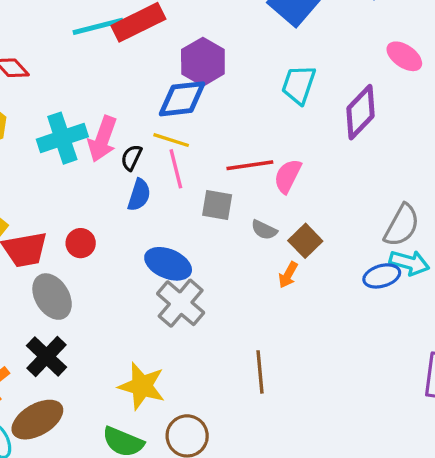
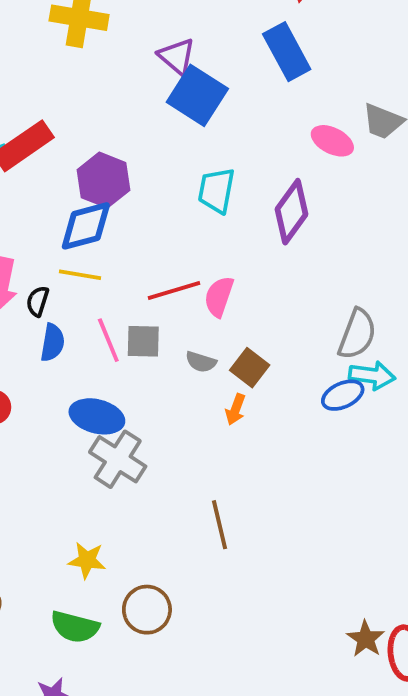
pink line: (176, 169) -> (108, 340), moved
yellow star: (142, 386) -> (87, 560), size x0.7

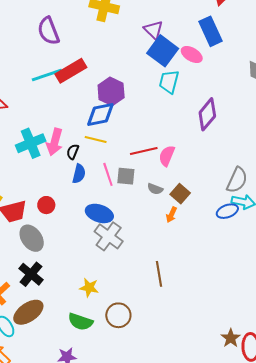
pink ellipse: (332, 141) -> (192, 54), moved
cyan trapezoid: (216, 191) -> (169, 82), moved

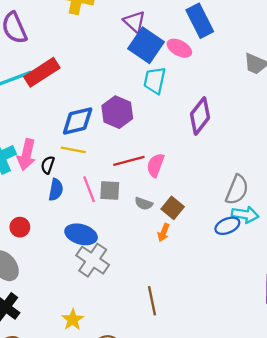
purple hexagon: (111, 91) -> (117, 112), moved
yellow star: (89, 288) -> (73, 320), turned 30

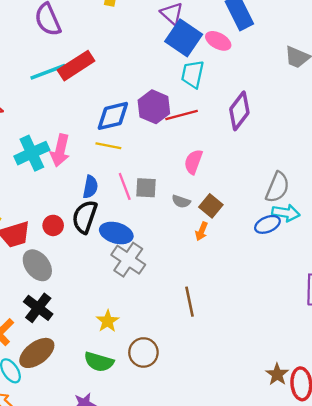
red line: (129, 161) -> (182, 115), moved
black semicircle: (48, 165) -> (85, 217), moved, size x1.8

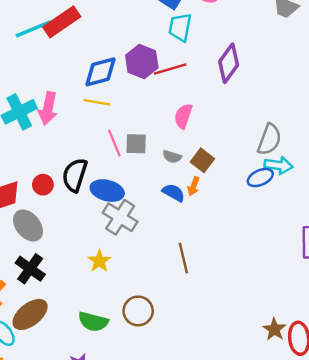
blue semicircle: (90, 187) -> (174, 193), moved, turned -70
yellow star: (108, 321) -> (99, 261), moved

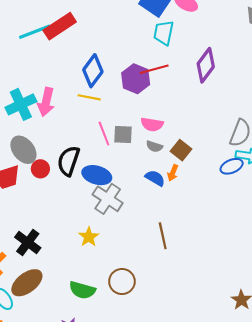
purple hexagon: (142, 61) -> (136, 79), moved
blue diamond: (100, 72) -> (93, 71), turned -40
pink semicircle: (183, 116) -> (152, 124), moved, turned -100
gray ellipse: (28, 226) -> (23, 150), moved

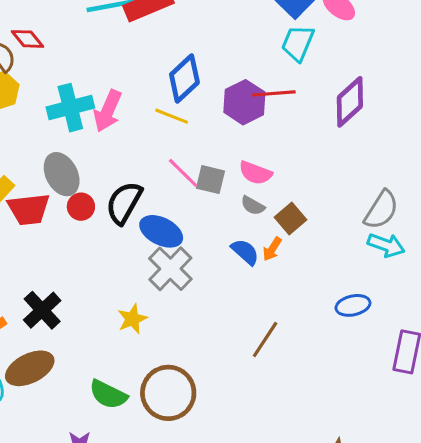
pink line: (104, 133) -> (183, 173), turned -35
blue ellipse: (232, 166) -> (353, 305), moved
brown line: (163, 236) -> (265, 339), moved, turned 35
brown circle: (122, 281) -> (168, 393), size x1.4

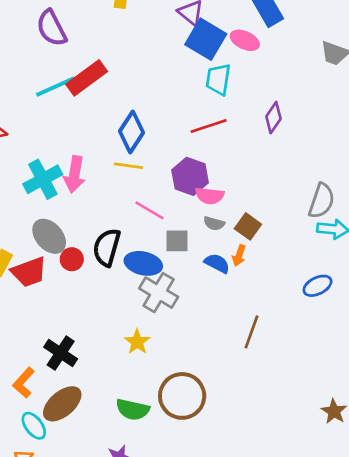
purple hexagon: (244, 102) -> (190, 176), moved
purple diamond: (350, 102) -> (273, 118), size x0.7
gray square: (210, 180) -> (177, 241), moved

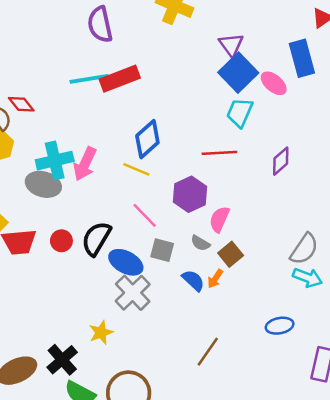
pink semicircle: (210, 196) -> (219, 219), moved, turned 92
gray ellipse: (49, 236) -> (43, 184), moved, turned -48
black cross: (61, 353) -> (62, 360), moved

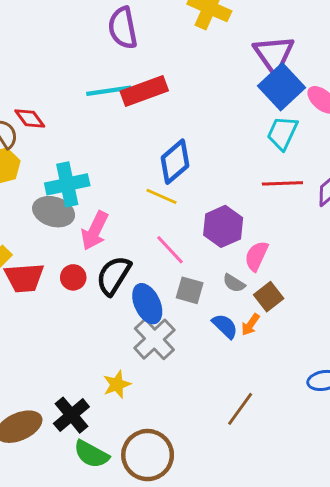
purple triangle: (231, 45) -> (274, 54), size x1.4
red line: (219, 153) -> (282, 183), moved
pink arrow: (85, 164) -> (95, 231), moved
blue ellipse: (126, 262) -> (147, 304), turned 36

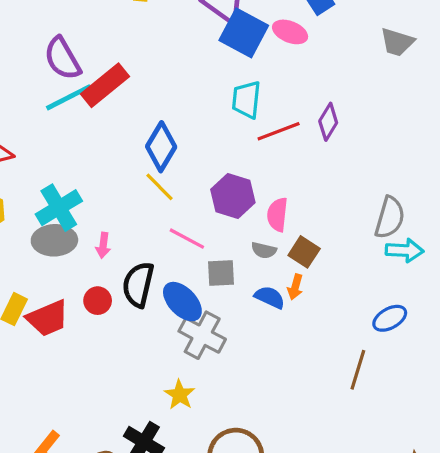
purple semicircle: (123, 28) -> (62, 58), moved
cyan trapezoid: (282, 133) -> (246, 100), moved
yellow line: (162, 196) -> (159, 187), turned 40
pink arrow: (95, 231) -> (103, 245), size x0.6
brown line: (240, 409) -> (358, 370), moved

